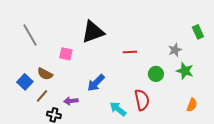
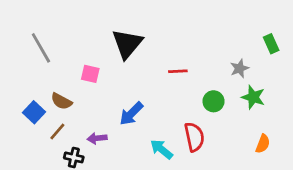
black triangle: (93, 32) -> (127, 44), turned -30

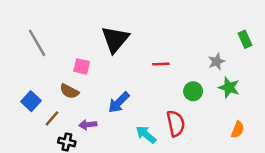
brown semicircle: (61, 101) -> (69, 91), moved

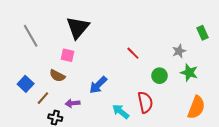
black triangle: (115, 39) -> (78, 28), moved
red line: (161, 64) -> (133, 53), turned 48
orange semicircle: (238, 130) -> (196, 107), size x1.6

